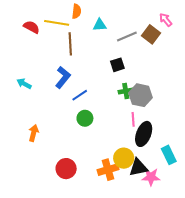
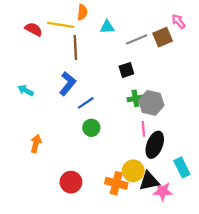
brown square: (151, 34) -> (163, 37), turned 30
orange cross: (108, 170) -> (116, 183), turned 30

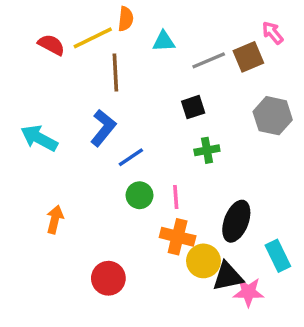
yellow line: (61, 25) -> (93, 38), turned -35
cyan arrow: (26, 90) -> (39, 138), size x1.5
gray hexagon: (151, 103) -> (273, 116), moved
pink line: (143, 129) -> (176, 197), moved
orange cross: (116, 183) -> (178, 237), moved

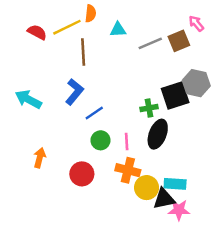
black square: (193, 107) -> (175, 96), moved, size x1.6
black ellipse: (236, 221) -> (158, 134), moved
cyan rectangle: (278, 256) -> (175, 184), moved, turned -60
red circle: (108, 278) -> (82, 174), moved

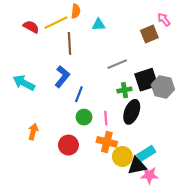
gray line: (150, 43) -> (117, 64), moved
gray hexagon: (196, 83) -> (163, 87), moved
blue line: (94, 113) -> (79, 94), turned -35
cyan rectangle: (175, 184) -> (146, 153), turned -36

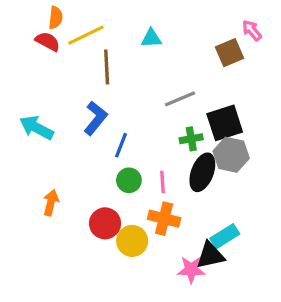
orange semicircle: (76, 11) -> (56, 18), moved
gray hexagon: (163, 87) -> (231, 155), moved
yellow circle: (122, 156) -> (132, 241), moved
pink star: (149, 175) -> (191, 270), moved

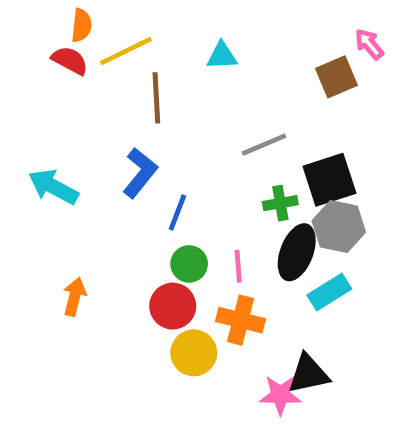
red circle: (105, 223) -> (173, 306), moved
cyan rectangle: (225, 236) -> (329, 292), moved

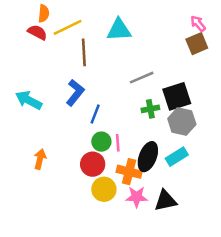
cyan triangle: (222, 56) -> (119, 30), size x1.5
brown square: (336, 77) -> (197, 44), moved
black ellipse: (297, 252) -> (148, 157), moved
pink line: (238, 266) -> (118, 143), moved
pink star: (280, 395) -> (137, 197), moved

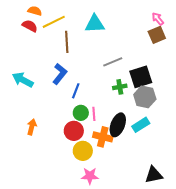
orange semicircle: (44, 13) -> (35, 11), turned -80
pink star: (137, 197) -> (90, 176), moved
black triangle: (165, 201) -> (154, 175), moved

